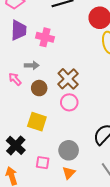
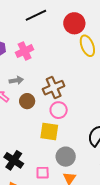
pink cross: (45, 37) -> (25, 51), turned -30
brown cross: (68, 79) -> (54, 88), turned 30
yellow square: (37, 122) -> (49, 131), moved

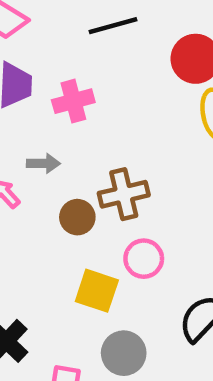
brown circle: (27, 101) -> (77, 217), moved
pink circle: (59, 110) -> (144, 259), moved

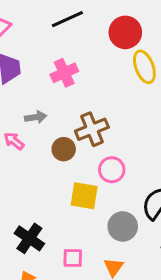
pink cross: (73, 101) -> (64, 73), moved
gray circle: (124, 353) -> (123, 226), moved

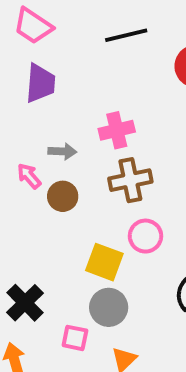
pink cross: (64, 73) -> (117, 130), moved
brown circle: (64, 149) -> (63, 196), moved
gray circle: (123, 226) -> (109, 307), moved

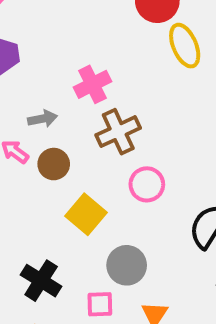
yellow square: (104, 262) -> (86, 214), moved, turned 33

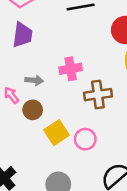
brown cross: (118, 132) -> (98, 95), moved
yellow square: (86, 214) -> (57, 133), moved

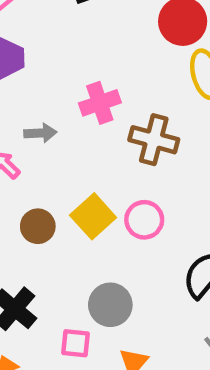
brown cross: (98, 95) -> (154, 140), turned 32
brown circle: (33, 110) -> (38, 226), moved

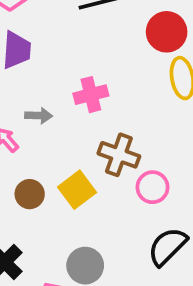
brown cross: (154, 140) -> (119, 155), moved
pink circle: (144, 220) -> (153, 187), moved

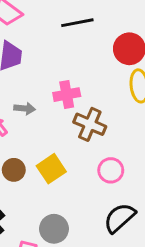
brown cross: (119, 155) -> (90, 124), moved

